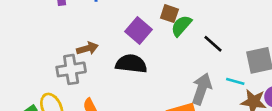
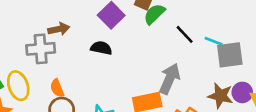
black semicircle: (131, 64) -> (101, 48), size x0.7
cyan line: (235, 81) -> (214, 41), moved

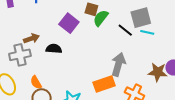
black semicircle: (101, 48) -> (54, 49), moved
gray square: (230, 55) -> (141, 18), moved

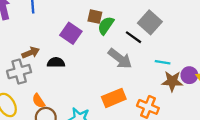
gray square: (141, 18) -> (150, 22), turned -30
cyan line: (147, 32) -> (163, 62), moved
gray arrow: (118, 64) -> (120, 59), moved, turned 115

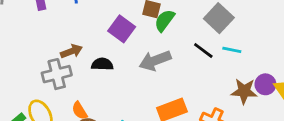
black line: (133, 37) -> (203, 50), moved
gray arrow: (120, 59) -> (155, 61), moved, turned 120
cyan line: (163, 62) -> (232, 50), moved

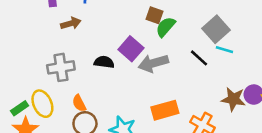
purple square: (122, 29) -> (131, 49), moved
cyan line: (232, 50) -> (224, 50), moved
brown arrow: (71, 51) -> (71, 23), moved

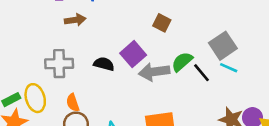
green semicircle: (166, 27) -> (182, 62), moved

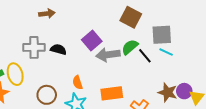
brown square: (162, 23) -> (131, 17), moved, size x1.5
gray square: (223, 46) -> (162, 35), turned 30
black semicircle: (104, 64) -> (58, 49), moved
orange semicircle: (73, 103) -> (78, 83), moved

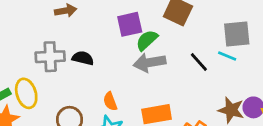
gray square: (162, 35) -> (237, 34), moved
purple square: (92, 41) -> (130, 24), moved, turned 30
green semicircle: (130, 47) -> (147, 40), moved

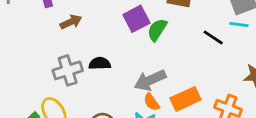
gray arrow: (149, 63) -> (150, 80), moved
orange semicircle: (110, 101) -> (152, 102), moved

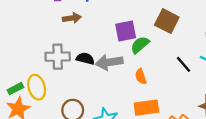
gray arrow: (150, 80) -> (109, 62), moved
orange semicircle: (152, 102) -> (141, 76), moved

